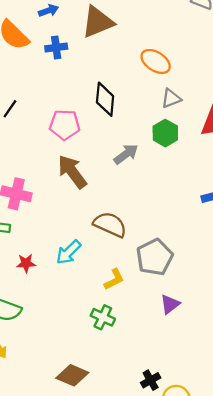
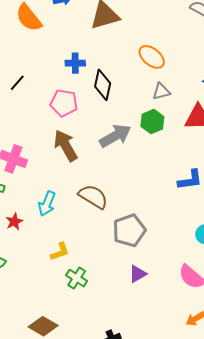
blue cross: (56, 47) -> (75, 63), moved
gray arrow: (126, 154) -> (115, 136), size x1.4
cyan arrow: (68, 252) -> (47, 204), moved, turned -30
red star: (26, 263) -> (14, 222), turned -30
yellow L-shape: (114, 279) -> (60, 252), moved

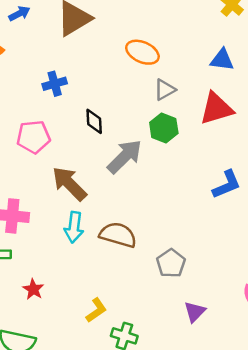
black diamond: (103, 85) -> (94, 121), moved, size x0.7
pink pentagon: (64, 103) -> (34, 137), moved
cyan arrow: (47, 204) -> (74, 227), moved
gray pentagon: (129, 230) -> (171, 263), size x0.7

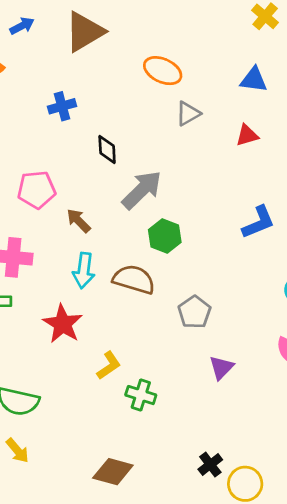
red triangle: (216, 109) -> (247, 135), size x0.6
green hexagon: (164, 128) -> (165, 236), moved
pink pentagon: (34, 137) -> (37, 190), moved
brown arrow: (69, 184) -> (79, 221), size x0.6
red star: (33, 289) -> (63, 324), moved, size x1.6

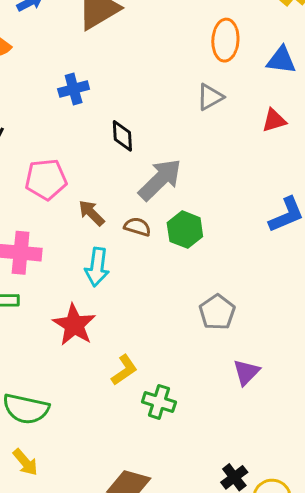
orange ellipse: (163, 71) -> (225, 40), moved, turned 69
brown semicircle: (134, 279) -> (137, 227), moved, size x0.6

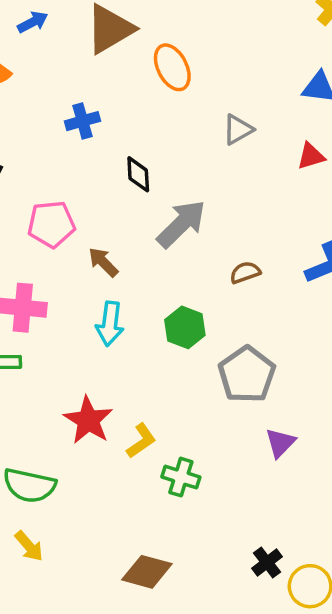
orange ellipse: (225, 40) -> (172, 67), moved, turned -30
brown semicircle: (137, 227) -> (245, 272), moved, turned -36
green hexagon: (185, 230) -> (185, 327), moved
gray pentagon: (217, 312) -> (247, 375), size x1.4
red star: (74, 325) -> (88, 420), moved

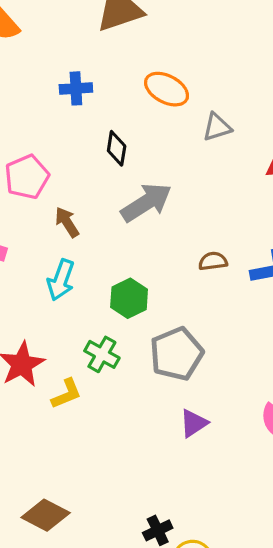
orange ellipse: (172, 67) -> (167, 89), moved, turned -48
pink pentagon: (51, 224) -> (27, 177), turned -30
brown semicircle: (245, 272) -> (213, 261), moved
green cross: (181, 477) -> (102, 354), moved

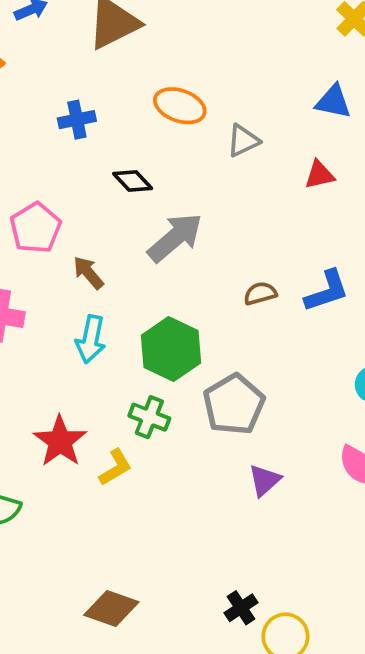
black diamond: (117, 148) -> (133, 181), turned -44
green hexagon: (129, 298) -> (171, 349), size x1.4

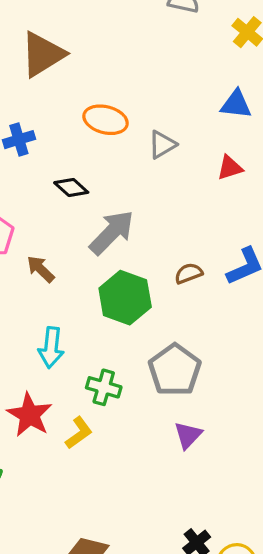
cyan arrow: (91, 339) -> (51, 347), moved
green hexagon: (171, 349) -> (125, 298), moved
purple triangle: (265, 480) -> (188, 435), moved

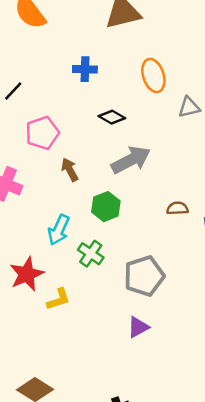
orange ellipse: (106, 120) -> (153, 75), turned 40
black diamond: (71, 187) -> (112, 117), turned -30
green hexagon: (125, 298) -> (106, 207), moved, size x0.7
green cross: (104, 387) -> (91, 254), moved

